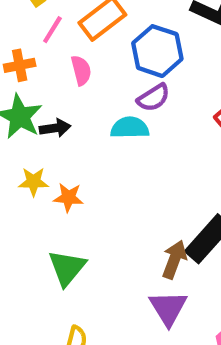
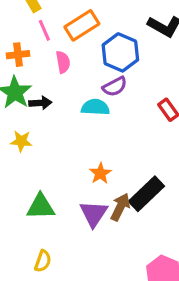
pink line: (52, 30) -> (44, 30), turned -60
orange star: (68, 197) -> (100, 173), moved, turned 30
green triangle: (67, 268) -> (41, 207), turned 44
purple triangle: (168, 308) -> (94, 214), moved

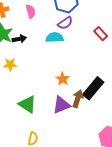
green triangle: (41, 207) -> (27, 104), turned 42
purple triangle: (94, 214) -> (61, 105), turned 42

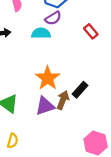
orange star: (63, 79) -> (48, 78), size x1.6
black rectangle: (93, 88) -> (80, 90), size x0.7

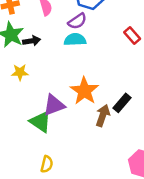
purple semicircle: (53, 18) -> (77, 21), moved
purple triangle: (45, 106) -> (54, 105), moved

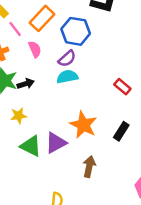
red rectangle: (132, 35) -> (122, 87), moved
brown arrow: (103, 115) -> (89, 167), moved
green triangle: (41, 122) -> (31, 146), moved

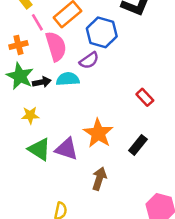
pink semicircle: (35, 49) -> (56, 46), size x1.6
cyan semicircle: (67, 77) -> (68, 79), moved
purple triangle: (56, 143) -> (67, 149), turned 40

